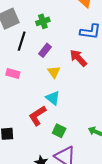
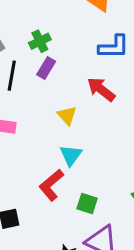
purple rectangle: (45, 50) -> (46, 68), moved
cyan triangle: (53, 98) -> (71, 155), turned 35

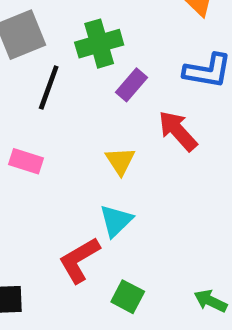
green cross: (40, 41) -> (99, 44), size x1.4
purple rectangle: (46, 68) -> (132, 85), moved

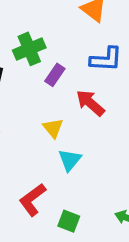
cyan triangle: (116, 221) -> (70, 160), moved

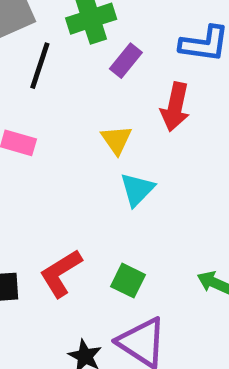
red arrow: (90, 103) -> (175, 107), turned -124
red L-shape: (33, 200) -> (61, 273), moved

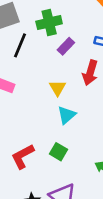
green square: (128, 281) -> (59, 152), moved

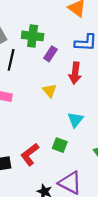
green cross: (49, 22) -> (33, 36), turned 30
cyan triangle: (67, 115) -> (75, 120), moved

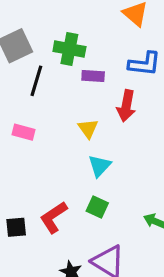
purple rectangle: (50, 54) -> (93, 76), turned 56
cyan triangle: (75, 120) -> (100, 166), moved

